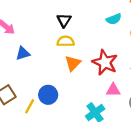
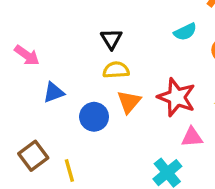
blue circle: (48, 95) -> (94, 117), moved
yellow line: (30, 106) -> (69, 170), turned -40

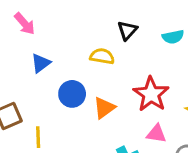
black triangle: (111, 39) -> (127, 30), moved
blue triangle: (54, 93) -> (41, 63), turned -30
orange triangle: (129, 102) -> (104, 108), moved

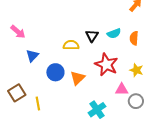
black triangle: (127, 30) -> (92, 36), moved
cyan semicircle: (173, 37) -> (114, 33), moved
pink triangle: (156, 134) -> (122, 89), moved

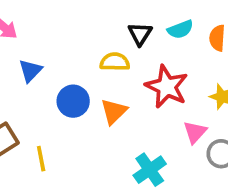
yellow semicircle: (71, 45) -> (115, 62), moved
pink triangle: (122, 89) -> (195, 132), turned -48

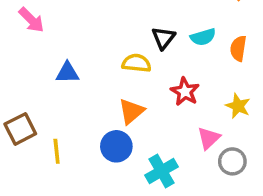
blue triangle: (30, 71) -> (67, 73), moved, turned 40
red star: (167, 87) -> (185, 92), size x0.7
blue circle: (73, 101) -> (116, 146), moved

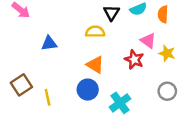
red star: (185, 92) -> (134, 60), moved
orange triangle: (131, 111) -> (95, 65), turned -42
pink triangle: (209, 138) -> (148, 41), moved, turned -35

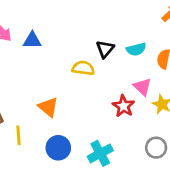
blue triangle: (49, 43) -> (32, 40), moved
orange triangle: (95, 65) -> (48, 107), moved
blue circle: (88, 90) -> (58, 148), moved

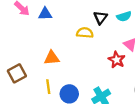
orange triangle: (48, 107) -> (52, 58), moved, turned -42
yellow line: (18, 135) -> (48, 87), moved

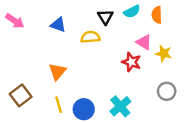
blue triangle: (45, 14) -> (58, 25), moved, turned 32
orange triangle: (52, 58) -> (57, 72), turned -35

